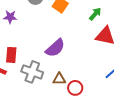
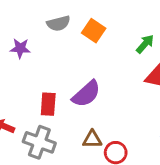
red rectangle: (11, 55) -> (48, 104), moved
gray cross: (32, 72) -> (39, 142), moved

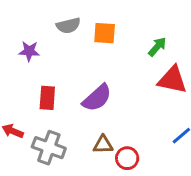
orange square: (94, 31) -> (105, 33), turned -30
red rectangle: (48, 104) -> (47, 98), moved

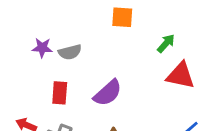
gray semicircle: (68, 26) -> (70, 52), moved
orange square: (105, 33) -> (122, 17), moved

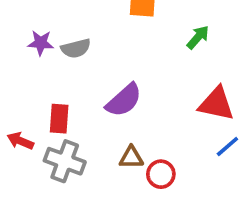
red triangle: (181, 75) -> (216, 104), moved
red rectangle: (60, 93) -> (59, 119), moved

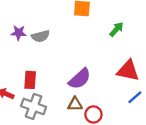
purple semicircle: (124, 100) -> (80, 79), moved

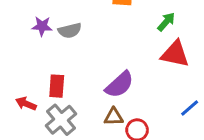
red triangle: (128, 71) -> (175, 54), moved
gray cross: (34, 106) -> (61, 120), turned 30

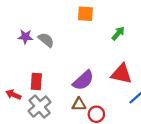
gray semicircle: (70, 31) -> (46, 40), turned -126
red triangle: (175, 54) -> (121, 74), moved

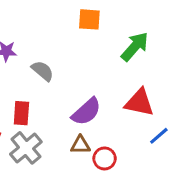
green arrow: (118, 33) -> (135, 47), size x1.5
gray semicircle: (46, 40) -> (43, 71), moved

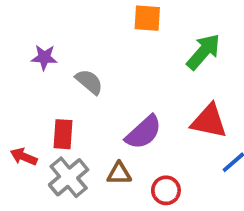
brown triangle: (80, 145) -> (119, 173), moved

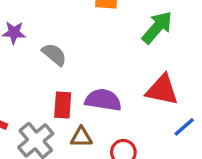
purple semicircle: (143, 132) -> (103, 100), turned -129
red rectangle: (63, 134) -> (63, 105), moved

